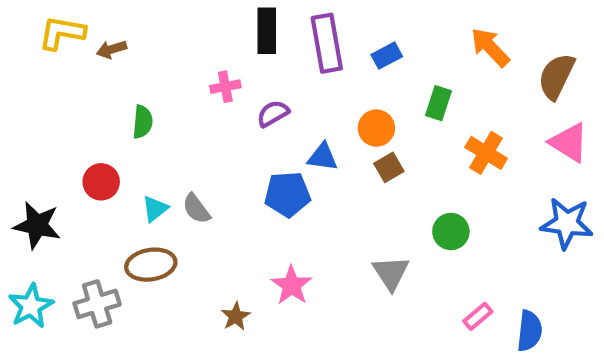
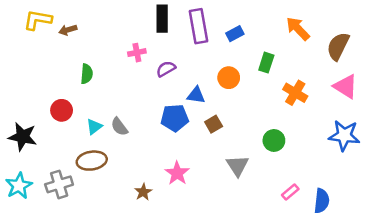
brown square: (389, 167) -> (214, 124), moved

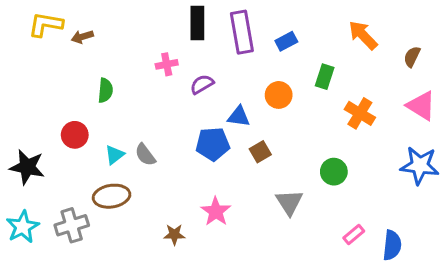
brown semicircle: (338, 46) -> (412, 57), size x0.6
brown star: (143, 192) -> (174, 234), turned 30

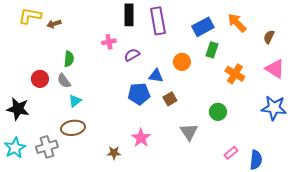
blue rectangle: (286, 41) -> (203, 27), moved, size x1.5
red circle: (75, 135) -> (40, 79), moved
gray semicircle: (145, 155) -> (64, 81), moved

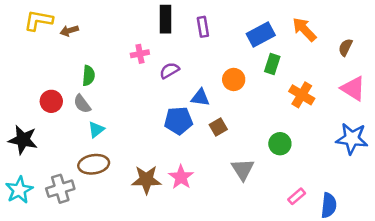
purple rectangle: (158, 21) -> (203, 27), size x0.6
brown star: (114, 153) -> (146, 180), moved, size x1.6

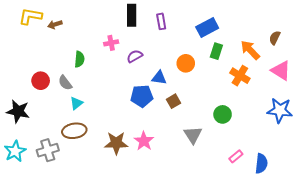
orange arrow: (304, 29) -> (250, 50), moved
green semicircle: (89, 76) -> (79, 59), moved

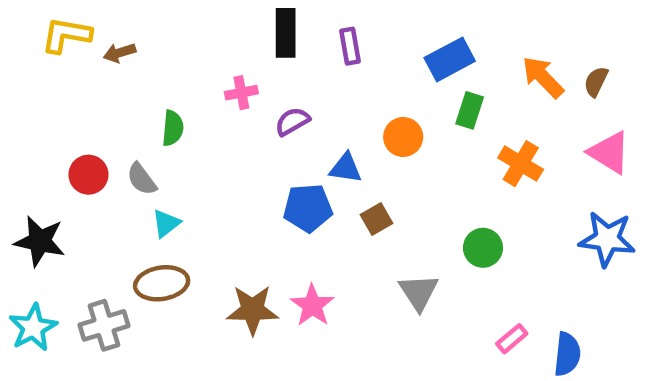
orange arrow: (250, 50) -> (543, 77), moved

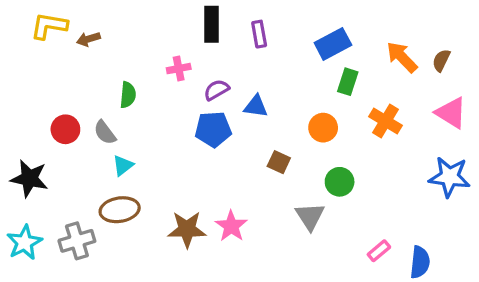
orange circle: (403, 137) -> (323, 128), moved
blue triangle: (346, 168) -> (256, 106), moved
blue pentagon: (308, 208) -> (213, 129), moved
brown square: (377, 219) -> (279, 162), turned -35
green circle: (483, 248) -> (340, 182), moved

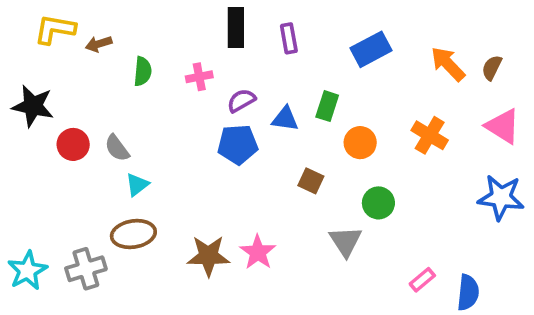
green rectangle: (348, 82) -> (327, 106), moved
green semicircle: (128, 95) -> (143, 71), moved
black star: (29, 179) -> (33, 106), moved

